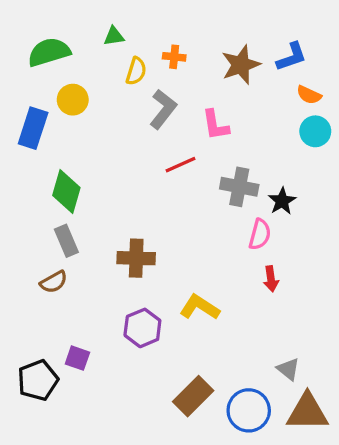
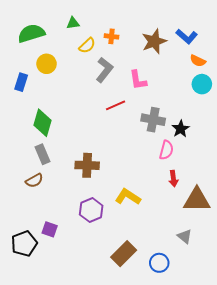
blue L-shape: (292, 57) -> (187, 36), turned 60
yellow semicircle: (136, 71) -> (87, 46), turned 30
blue rectangle: (33, 128) -> (21, 82), size x0.7
blue circle: (249, 410) -> (159, 263), size x0.7
brown triangle: (307, 412) -> (197, 200), moved

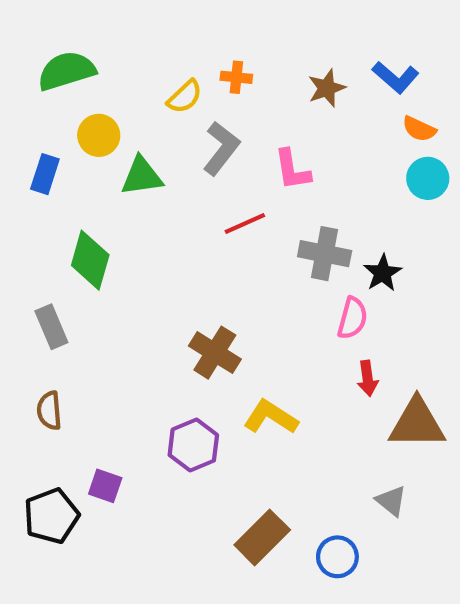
green triangle: (73, 23) -> (142, 176), moved, size x1.5
brown star: (154, 41) -> (327, 88), size x0.7
gray rectangle: (42, 154) -> (51, 327), moved
brown cross: (87, 165) -> (215, 353), moved, turned 30
brown semicircle: (34, 181) -> (49, 411), moved, turned 114

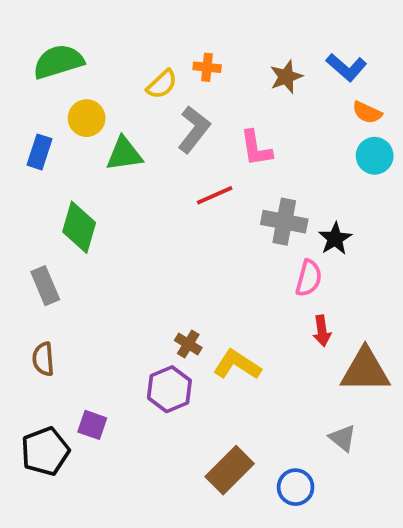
brown cross: (215, 353) -> (188, 344), moved, size x0.6

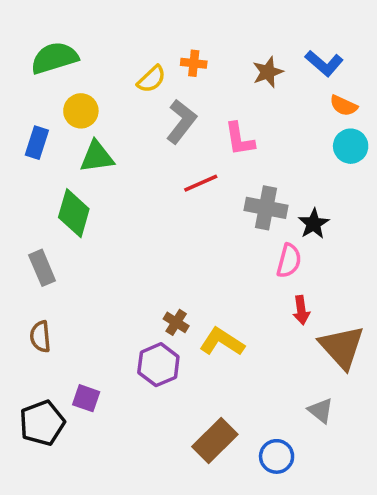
green triangle: (124, 154) -> (97, 157), moved
brown triangle: (365, 370) -> (342, 347), turned 48

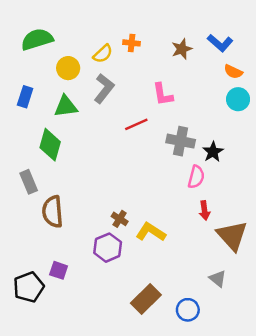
yellow circle: (81, 111) -> (68, 68), moved
gray L-shape: (181, 121) -> (104, 88), moved
brown semicircle: (40, 337) -> (53, 212), moved, size x1.5

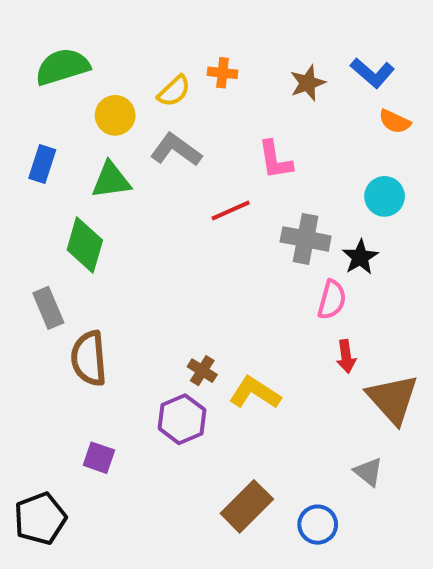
gray L-shape: (104, 88) -> (176, 150), turned -92
cyan circle: (238, 99) -> (385, 196), moved
black pentagon: (29, 287) -> (40, 518), moved

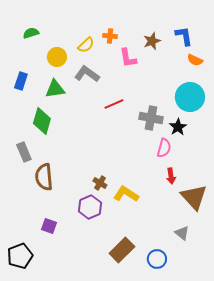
green semicircle: (62, 67) -> (31, 33), size x0.6
blue L-shape: (372, 73) -> (184, 36), turned -140
pink L-shape: (275, 160) -> (128, 58), moved
cyan circle: (385, 196) -> (190, 97), size x1.5

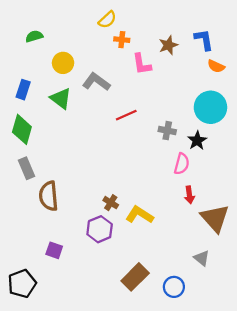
yellow semicircle: (86, 45) -> (107, 20), moved
green triangle: (55, 89) -> (61, 98), turned 45
gray cross: (151, 118) -> (167, 131), size x0.7
green diamond: (42, 121) -> (22, 129), moved

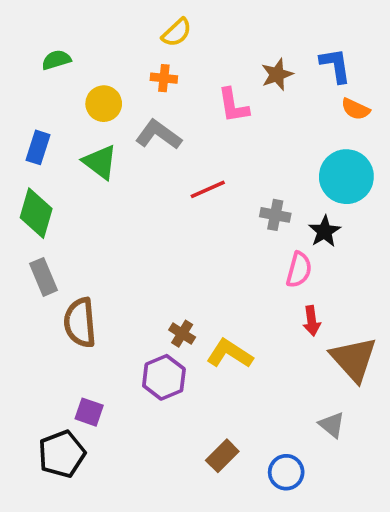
orange cross: (122, 40) -> (164, 78), moved
brown rectangle: (135, 277) -> (222, 456), size x0.7
black pentagon: (22, 284) -> (62, 454), moved

